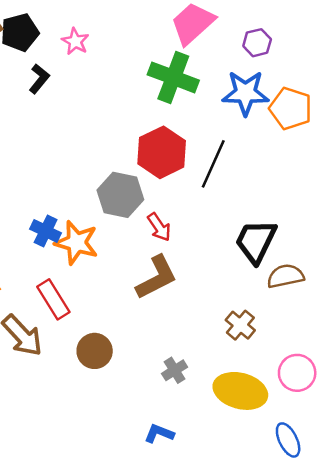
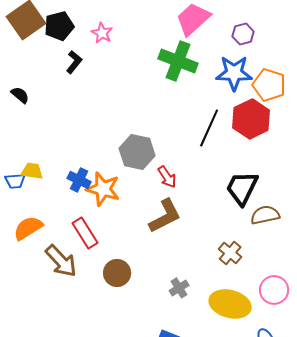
red hexagon: (162, 152) -> (251, 119), moved

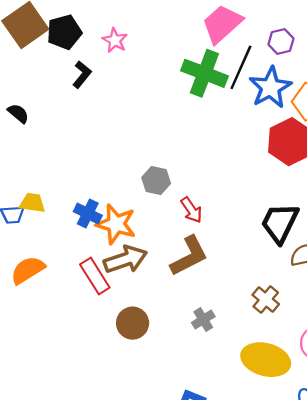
blue star: (234, 73) -> (270, 87), turned -30
black line: (209, 128) -> (241, 67), moved
gray hexagon: (137, 152) -> (156, 181), size x0.7
brown arrow: (61, 261) -> (125, 259), moved, turned -66
gray cross: (179, 288) -> (203, 320), moved

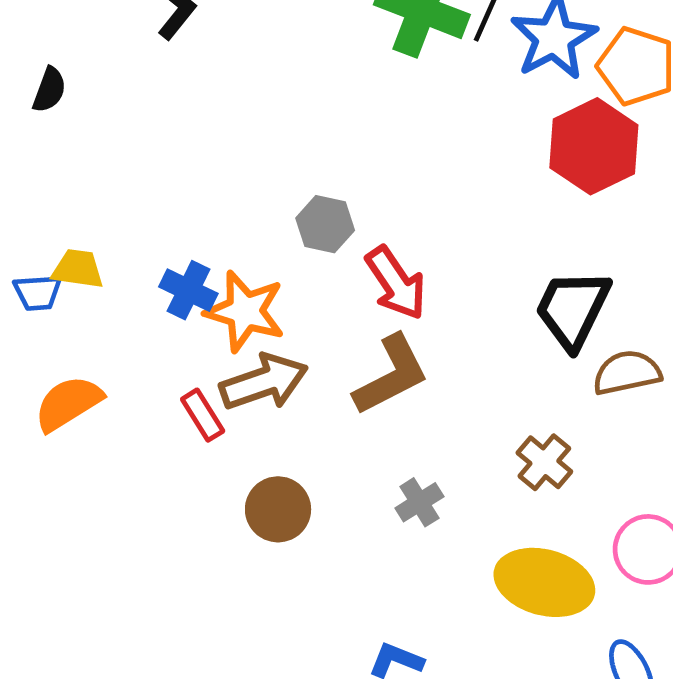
black semicircle: (18, 113) -> (49, 90), turned 70
red arrow: (191, 210) -> (396, 283), size x1.4
red rectangle: (95, 276) -> (203, 415), size x0.7

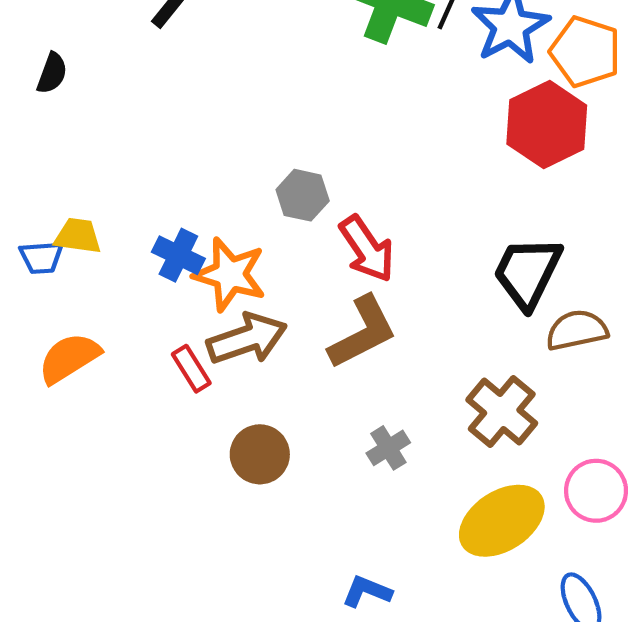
brown cross: (544, 462) -> (502, 412), size x1.4
yellow ellipse: (544, 582) -> (502, 521), turned -48

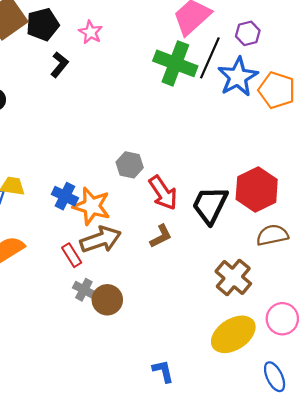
red hexagon: (547, 125) -> (257, 189), moved
black trapezoid: (527, 272) -> (210, 205), moved
brown L-shape: (363, 332) -> (161, 236), size x0.6
gray cross: (388, 448) -> (84, 290), moved, turned -30
blue L-shape: (367, 591) -> (163, 371), turned 55

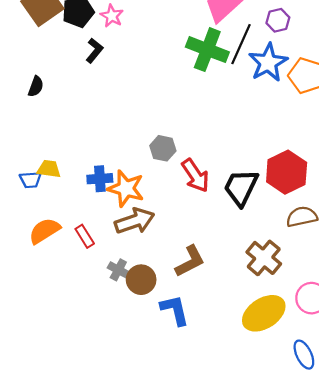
pink star: (91, 32) -> (112, 16), moved
blue cross: (65, 196) -> (100, 179), turned -30
brown L-shape: (161, 236) -> (190, 261), moved, size x1.4
red rectangle: (72, 255) -> (85, 236), moved
blue L-shape: (163, 371) -> (175, 310), moved, size x1.4

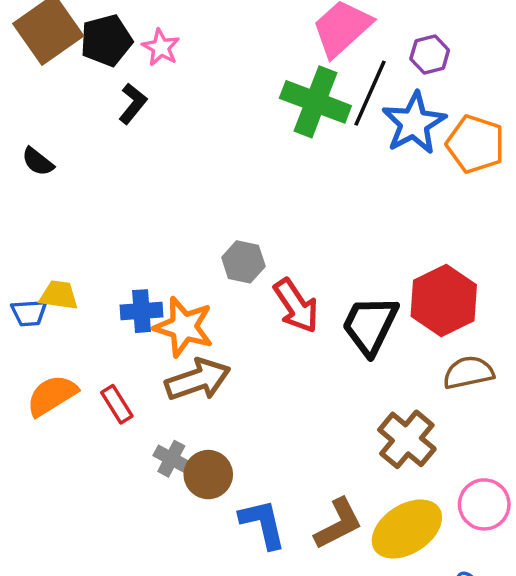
black semicircle: (36, 86) -> (38, 162), turned 108
brown L-shape: (190, 261) -> (338, 524), moved

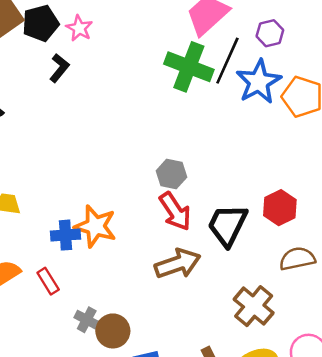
gray hexagon: (243, 262) -> (171, 174), moved
red hexagon: (444, 301) -> (280, 208), size x0.7
blue cross: (141, 311) -> (66, 235), moved
brown arrow: (198, 380) -> (178, 264), moved

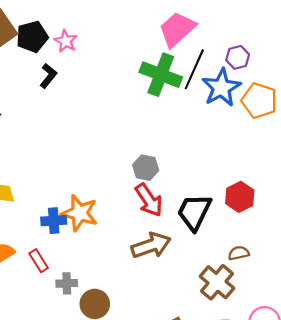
purple hexagon: (270, 33) -> (238, 57), moved
brown semicircle: (297, 259) -> (239, 253), moved, size x0.7
gray cross: (87, 320) -> (67, 283), moved, turned -30

